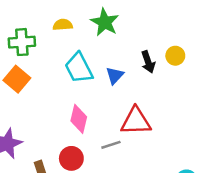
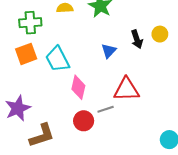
cyan trapezoid: (79, 68) -> (57, 59), moved
orange square: (17, 79) -> (26, 54), turned 30
red circle: (71, 158) -> (84, 121), moved

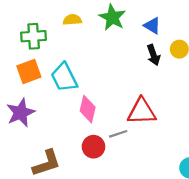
blue triangle: (109, 51) -> (152, 26), moved, turned -42
purple star: (18, 108) -> (21, 113), moved

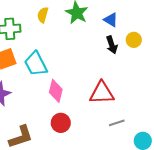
yellow semicircle: (72, 20) -> (43, 15), turned -70
gray line: (118, 134) -> (117, 123), moved

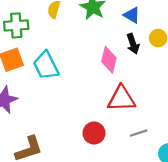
pink diamond: (56, 91) -> (109, 60), moved
red circle: (61, 123) -> (94, 133), moved

